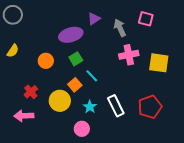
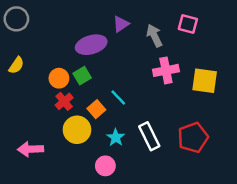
green square: (76, 59) -> (82, 76), moved
red cross: (31, 92) -> (64, 101), moved

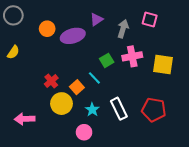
gray arrow: (154, 36) -> (123, 29), turned 42
green square: (82, 76) -> (107, 60), moved
orange circle: (59, 78) -> (47, 29), moved
red pentagon: (193, 137) -> (154, 110), turned 30

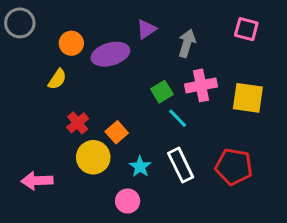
pink square: (150, 19) -> (246, 29), moved
yellow semicircle: (13, 52) -> (57, 79), moved
cyan line: (94, 78) -> (178, 118), moved

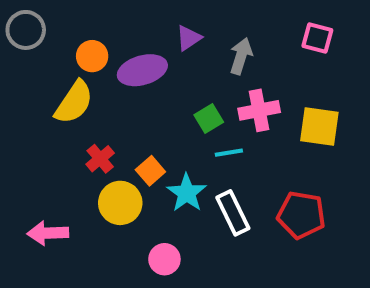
yellow semicircle: (57, 79) -> (74, 102), size x1.6
cyan line: (178, 118) -> (229, 153), turned -55
cyan star: (140, 167) -> (187, 193), moved, size x1.4

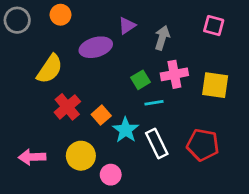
orange circle: (92, 56) -> (61, 15), moved
red cross: (100, 159) -> (67, 107), size x1.4
yellow circle: (120, 203) -> (81, 156), moved

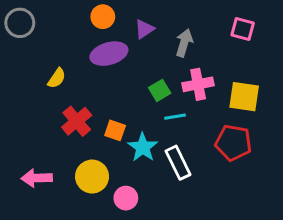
orange circle: (61, 15) -> (103, 17), moved
yellow semicircle: (50, 69) -> (57, 78), size x0.6
orange square: (101, 115) -> (115, 130), turned -30
red pentagon: (203, 145) -> (233, 143), moved

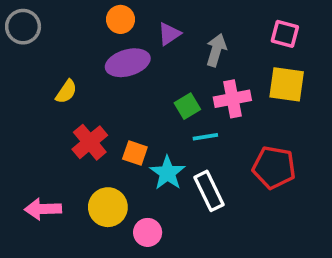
yellow square: (244, 97) -> (287, 84), moved

